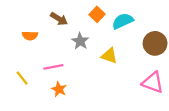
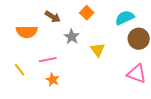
cyan semicircle: (123, 21) -> (125, 18), moved
orange semicircle: (30, 36) -> (27, 32), size x1.5
yellow triangle: (109, 56) -> (98, 50), turned 35

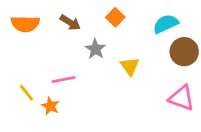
orange semicircle: (27, 32) -> (25, 24), moved
orange star: (53, 80) -> (50, 106), moved

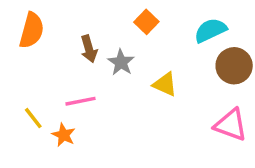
brown arrow: (70, 23) -> (89, 49), moved, turned 42
orange semicircle: (25, 24) -> (32, 30), turned -76
yellow triangle: (130, 66) -> (165, 84), turned -30

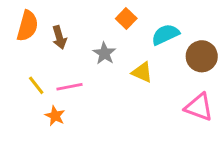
cyan semicircle: (210, 30) -> (165, 35), moved
brown arrow: (89, 49) -> (59, 37), moved
yellow line: (33, 118) -> (36, 85), moved

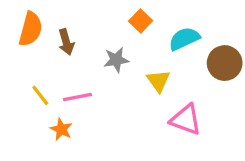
gray star: (104, 53) -> (116, 60), turned 30
yellow triangle: (142, 72) -> (158, 81), turned 30
pink triangle: (199, 107) -> (186, 120), moved

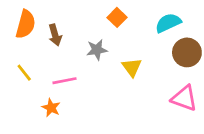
cyan semicircle: (184, 39) -> (168, 23), moved
yellow line: (40, 95) -> (24, 73), moved
pink triangle: (186, 120) -> (184, 98), moved

